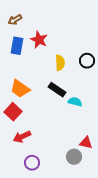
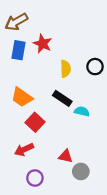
brown arrow: (15, 20) -> (16, 22), size x1.5
red square: (13, 112) -> (35, 122), moved
red triangle: (86, 143) -> (66, 156), moved

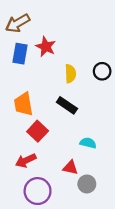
orange trapezoid: (22, 97) -> (23, 104), turned 45
cyan semicircle: (82, 111) -> (88, 143), moved
purple circle: (35, 178) -> (38, 191), size x1.5

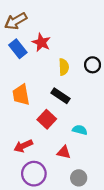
blue rectangle: (20, 54) -> (18, 49), turned -48
red square: (38, 131) -> (47, 119), moved
gray circle: (87, 184) -> (79, 178), moved

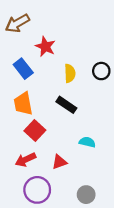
blue rectangle: (18, 49) -> (23, 69), moved
red square: (47, 119) -> (35, 130), moved
red triangle: (64, 152) -> (59, 162), moved, turned -32

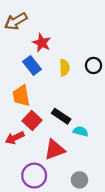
blue rectangle: (23, 69) -> (32, 65), moved
black rectangle: (66, 105) -> (61, 116), moved
red arrow: (26, 160) -> (15, 138), moved
red triangle: (59, 162) -> (55, 150), size x1.5

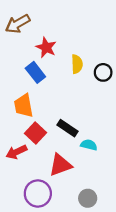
yellow semicircle: (64, 68) -> (77, 64), moved

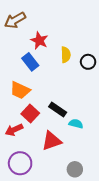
orange trapezoid: (24, 106) -> (20, 90), turned -55
purple circle: (38, 194) -> (20, 163), moved

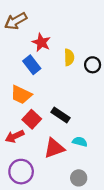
cyan semicircle: (76, 124) -> (80, 142), moved

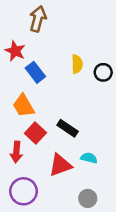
brown arrow: (16, 21) -> (38, 19), moved, turned 135
red star: (41, 42) -> (15, 51), moved
orange trapezoid: (21, 95) -> (24, 106), turned 35
red arrow: (15, 136) -> (16, 152), turned -60

